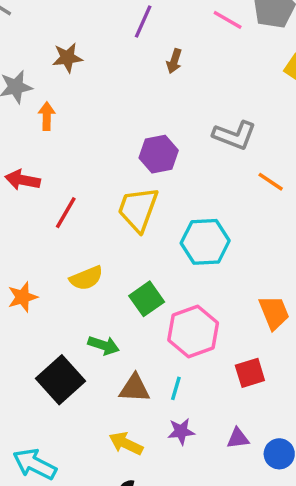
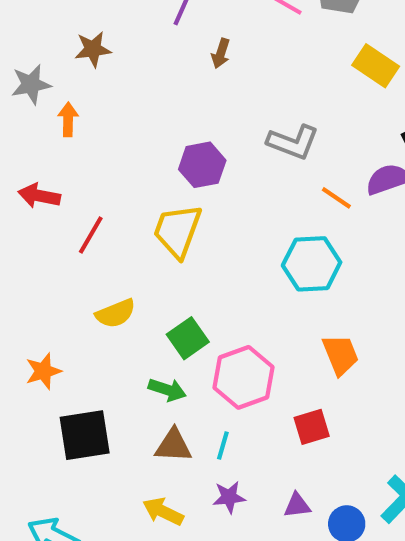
cyan hexagon: (205, 242) -> (312, 264), moved
orange star: (23, 297) -> (43, 371), moved
green arrow: (104, 345) -> (167, 390), moved
black square: (60, 380) -> (85, 435), turned 33

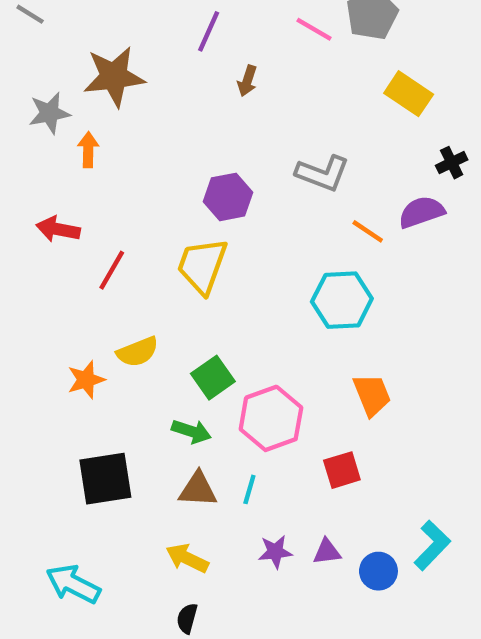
brown star: (93, 49) -> (114, 77), size x1.6
orange star: (43, 371) -> (86, 380), moved
purple star: (229, 497) -> (275, 552), moved

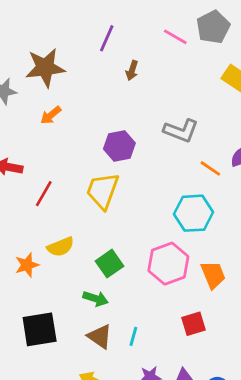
orange arrow: (88, 150) -> (51, 115), moved, turned -130
pink hexagon: (271, 418) -> (168, 264), moved
brown triangle: (198, 489) -> (100, 336), turned 32

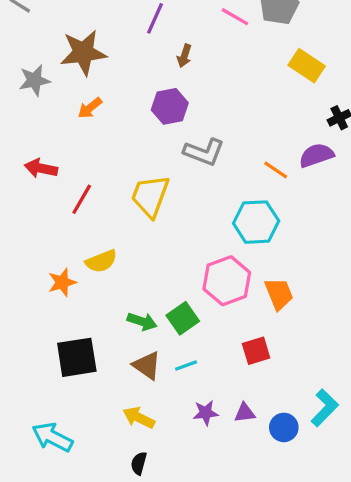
gray L-shape: (181, 131) -> (204, 152), moved
purple hexagon: (119, 146) -> (170, 106), moved
green square: (110, 264) -> (183, 318), moved
cyan line: (133, 336) -> (186, 365), turned 54

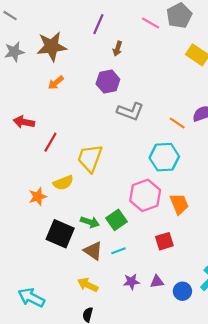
gray star: (34, 80) -> (14, 52), moved
yellow trapezoid: (150, 196) -> (90, 158), moved
black square: (77, 357) -> (60, 234), moved, turned 32

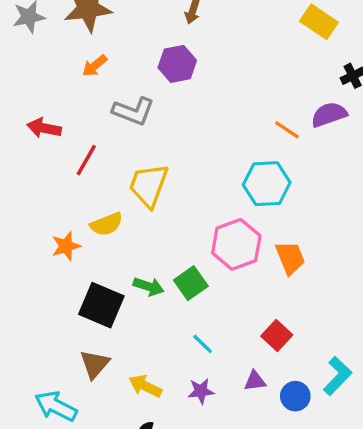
gray L-shape: (130, 111) -> (133, 111), moved
red square: (164, 241) -> (277, 335), moved, turned -30
brown triangle: (93, 251) -> (95, 364), moved, turned 36
cyan line: (119, 251) -> (203, 344), moved, turned 64
purple star: (131, 282) -> (201, 391), moved

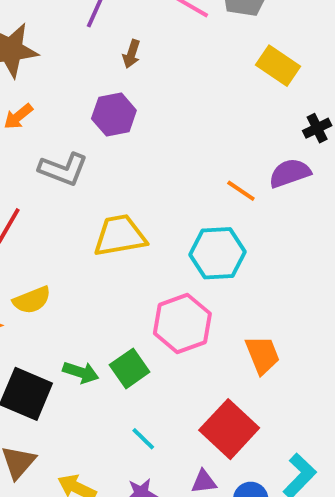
yellow trapezoid: (149, 185) -> (120, 236), moved, turned 60
orange trapezoid: (290, 258) -> (262, 355), moved
red square: (277, 335) -> (229, 429), size x1.6

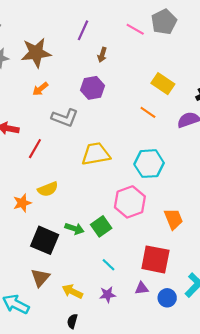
yellow rectangle: (278, 66) -> (163, 84), moved
orange line: (241, 191) -> (148, 112), moved
red square: (229, 429) -> (155, 259), turned -32

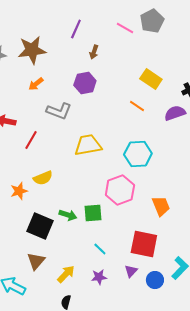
green square: (101, 226) -> (93, 213), turned 30
purple triangle: (142, 288) -> (131, 271), turned -40
yellow arrow: (72, 291) -> (66, 274), turned 108

